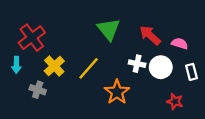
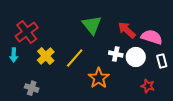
pink semicircle: (180, 44) -> (152, 37), size x1.5
gray cross: (38, 90) -> (32, 88), moved

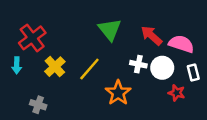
red star: (148, 86) -> (177, 93), moved

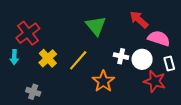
red arrow: (151, 36) -> (139, 20), moved
red star: (177, 93) -> (155, 81), size x1.5

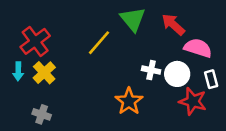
green triangle: (96, 26) -> (133, 19), moved
yellow cross: (48, 58) -> (44, 73), moved
yellow line: (78, 60) -> (99, 43), moved

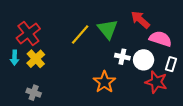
green triangle: (133, 19) -> (108, 29), moved
white rectangle: (211, 79) -> (171, 64), turned 32

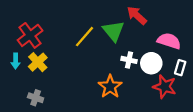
red arrow: (140, 20) -> (137, 15), moved

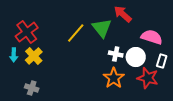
orange star: (110, 87) -> (114, 78), moved

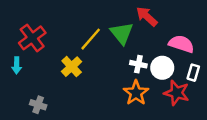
yellow cross: (34, 56) -> (72, 67), moved

